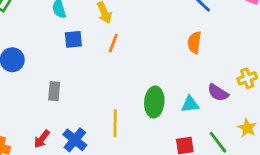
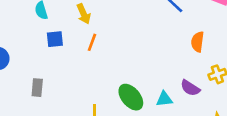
orange semicircle: (194, 42) -> (197, 42), moved
green ellipse: (154, 102) -> (131, 97), turned -44

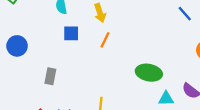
green ellipse: (131, 97) -> (149, 73), moved, turned -45

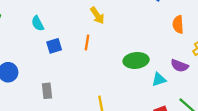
yellow arrow: (100, 13) -> (97, 15), moved

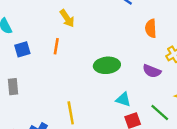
cyan triangle: (159, 80) -> (123, 99), moved, turned 35
gray rectangle: (47, 91) -> (13, 87), moved

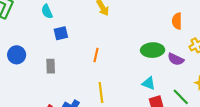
orange line: (56, 46) -> (96, 55), moved
green ellipse: (107, 65) -> (153, 50), moved

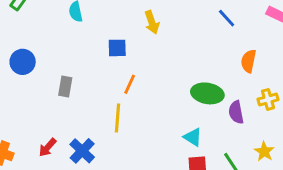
blue square: (61, 33) -> (117, 48), moved
purple semicircle: (176, 59) -> (236, 112), turned 42
yellow line: (101, 93) -> (118, 118), moved

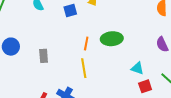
blue square: (117, 48) -> (70, 10), moved
green ellipse: (207, 93) -> (112, 39), moved

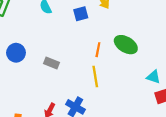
green ellipse: (112, 39) -> (126, 45), turned 35
gray rectangle: (44, 56) -> (52, 63), turned -64

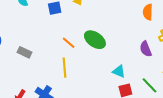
orange line: (98, 50) -> (69, 43), turned -64

